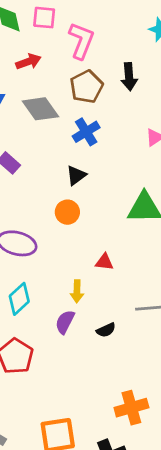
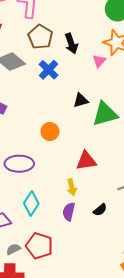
black arrow: (129, 77) -> (71, 44), moved
black triangle: (76, 175) -> (81, 100), moved, turned 35
red triangle: (104, 262) -> (86, 161), size x1.5

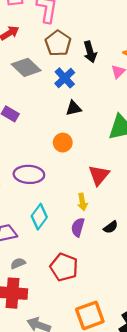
black triangle: (81, 100) -> (74, 108), moved
red triangle: (86, 161) -> (99, 175), turned -45
red pentagon: (39, 246) -> (64, 267), moved

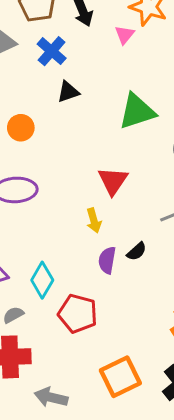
orange circle: (63, 143) -> (21, 128), moved
cyan diamond: (39, 217) -> (42, 280), moved
purple semicircle: (78, 227) -> (107, 260), moved

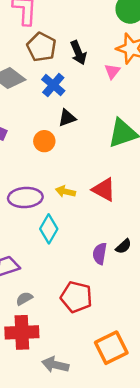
orange circle: (21, 128) -> (44, 141), moved
red triangle: (113, 181) -> (104, 190), turned -35
yellow arrow: (94, 221) -> (66, 192), moved, turned 120
cyan diamond: (42, 280) -> (49, 229), moved

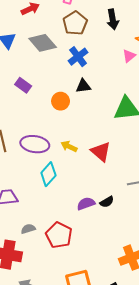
black arrow: (78, 53) -> (113, 19), moved
purple semicircle: (100, 254) -> (86, 204), turned 48
gray semicircle: (24, 298) -> (28, 229), moved

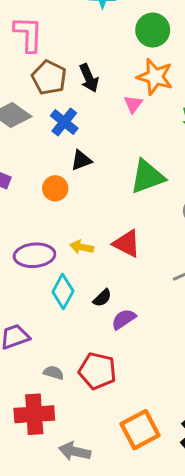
black arrow: (113, 19) -> (89, 78), moved
black semicircle: (107, 202) -> (102, 298), moved
gray semicircle: (28, 229) -> (54, 373), turned 48

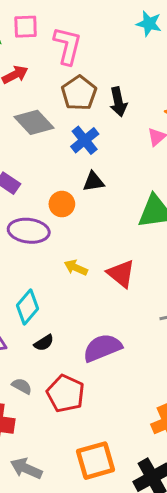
purple ellipse: (35, 255) -> (29, 231), moved
cyan diamond: (63, 292) -> (27, 307), moved
black semicircle: (102, 298) -> (44, 343), moved
purple semicircle: (124, 319) -> (102, 348), size x1.5

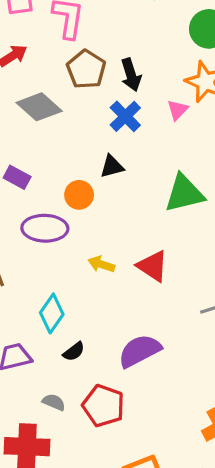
blue cross: (85, 140) -> (125, 116), moved

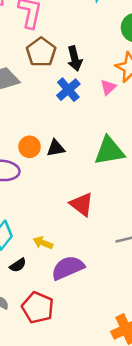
black triangle: (112, 167) -> (56, 148), moved
yellow arrow: (101, 264) -> (43, 243), moved

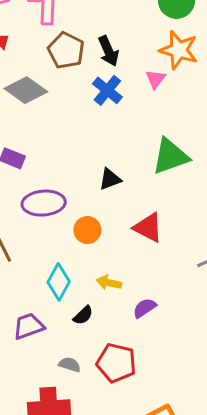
orange circle: (30, 147) -> (87, 230), moved
black triangle: (56, 148) -> (110, 179), moved
purple semicircle: (68, 268) -> (145, 308), size x0.6

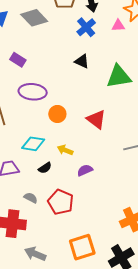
pink triangle: (156, 79) -> (118, 26), turned 40
black triangle: (110, 179) -> (82, 61), moved, turned 35
cyan diamond: (59, 282) -> (33, 144), turned 60

